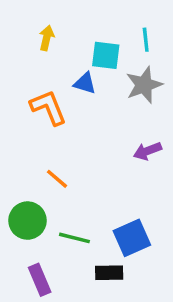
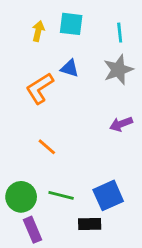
cyan square: (106, 55) -> (71, 24), moved
orange L-shape: (48, 108) -> (40, 88), turned -100
green circle: (27, 221) -> (21, 197), moved

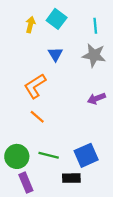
cyan square: (71, 24) -> (57, 19), turned 30
blue triangle: (70, 68) -> (55, 54), turned 42
gray star: (118, 70) -> (94, 55), turned 30
orange L-shape: (40, 88) -> (35, 86), moved

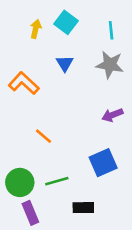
orange L-shape: (35, 86) -> (24, 83), moved, turned 75
green line: (49, 155) -> (57, 181), turned -30
blue square: (86, 155) -> (103, 163), moved

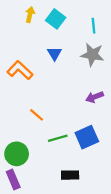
yellow arrow: (36, 29) -> (30, 14), moved
green line: (57, 181) -> (58, 138), moved
purple rectangle: (30, 213) -> (13, 179), moved

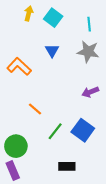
blue square: (87, 137) -> (83, 130), turned -30
green line: (58, 138) -> (55, 131), turned -36

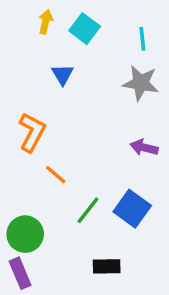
blue triangle: (52, 51) -> (63, 74), moved
orange L-shape: (19, 67) -> (32, 132), moved, turned 75
purple arrow: (90, 92) -> (144, 147), turned 35

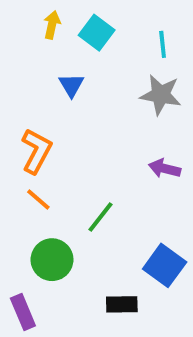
orange line: (56, 175) -> (38, 200), moved
blue square: (132, 209) -> (165, 265), moved
green line: (88, 210) -> (100, 217), moved
green circle: (25, 234) -> (52, 260), moved

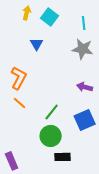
green circle: (52, 260) -> (51, 136), moved
blue square: (165, 265) -> (85, 120), moved, turned 30

